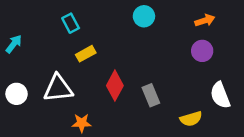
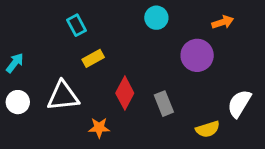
cyan arrow: (14, 44) -> (15, 63), moved
purple circle: (202, 51) -> (197, 55), moved, size x1.4
white semicircle: (220, 95) -> (239, 104), turned 52
orange star: (82, 123) -> (99, 128), moved

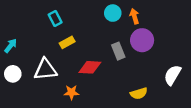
orange arrow: (223, 22) -> (134, 16), moved, turned -88
red diamond: (125, 93) -> (90, 67), turned 65
gray rectangle: (164, 104) -> (118, 51), moved
yellow semicircle: (208, 129) -> (139, 93), moved

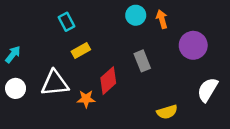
purple circle: (142, 40) -> (193, 45), moved
red diamond: (90, 67) -> (108, 81), turned -45
orange star: (71, 92) -> (86, 99), moved

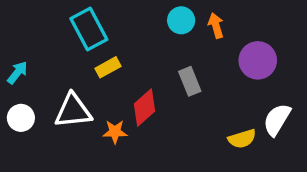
cyan rectangle: (66, 22) -> (89, 29), size x1.6
yellow semicircle: (167, 112) -> (242, 139), moved

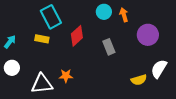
yellow rectangle: (108, 67) -> (42, 39), moved, turned 40
red diamond: (145, 107) -> (77, 36), moved
white triangle: (73, 111) -> (42, 84), moved

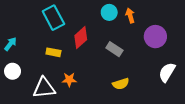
yellow rectangle: (42, 39) -> (53, 52), moved
gray rectangle: (109, 47) -> (114, 49), turned -35
yellow semicircle: (139, 80) -> (121, 84), moved

